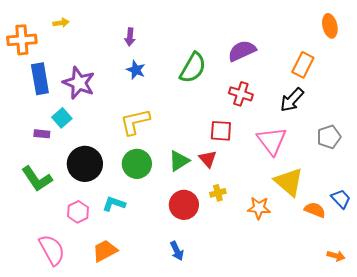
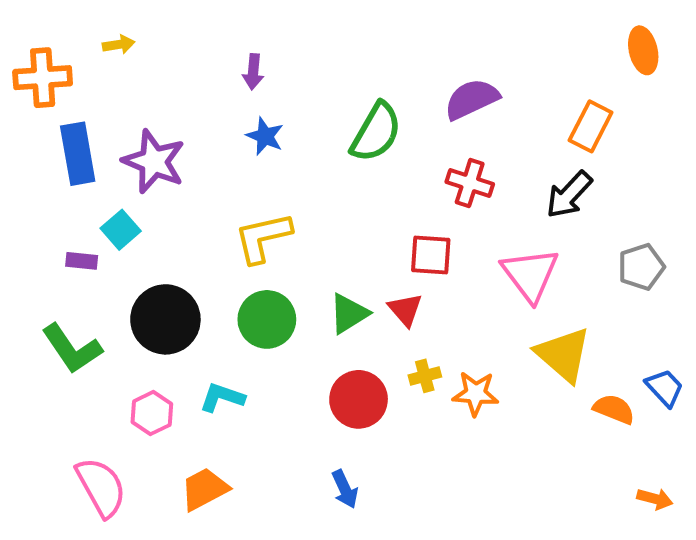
orange star: (259, 208) -> (476, 394), moved

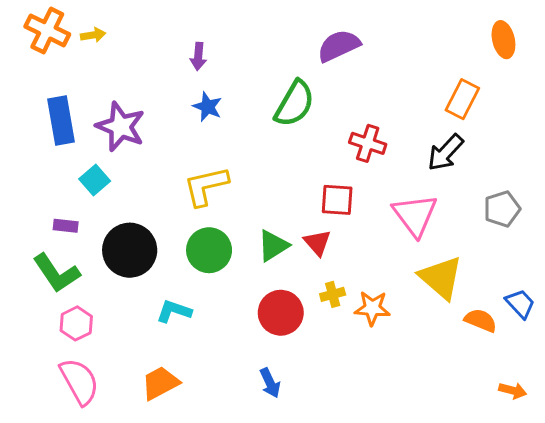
orange cross: (43, 78) -> (47, 30), moved, turned 30
purple semicircle: (472, 99) -> (339, 46), moved
purple rectangle: (82, 261) -> (66, 226), moved
pink hexagon: (152, 413) -> (76, 323), moved

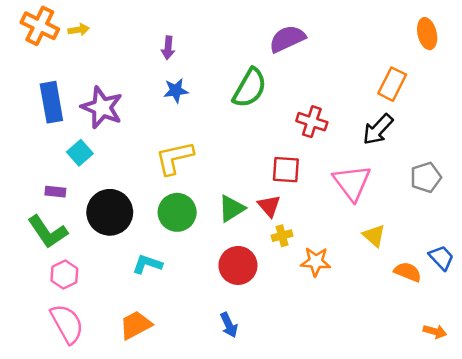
blue star: (207, 107) -> (176, 91), turned -30
yellow triangle: (441, 278) -> (374, 236), size x0.6
yellow cross: (333, 294) -> (282, 236), moved

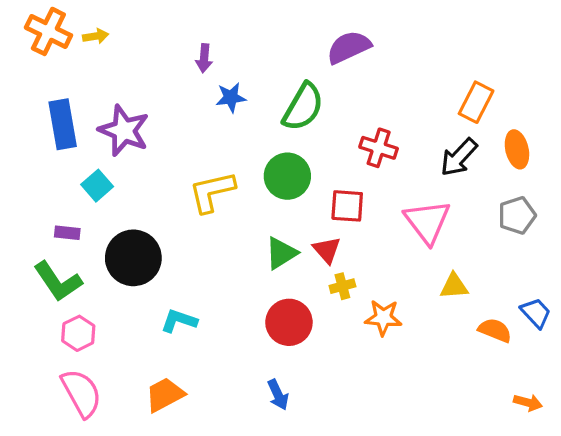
orange ellipse: (427, 34) -> (517, 149), moved
blue star: (176, 91) -> (231, 97), moved
green circle: (177, 212) -> (287, 176), moved
yellow triangle: (374, 236) -> (454, 286), turned -45

